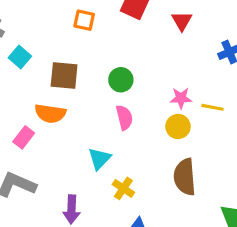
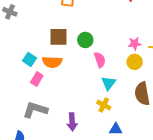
cyan square: (20, 57) -> (29, 59), moved
green circle: (121, 80) -> (85, 40), moved
cyan triangle: (99, 159) -> (108, 83), moved

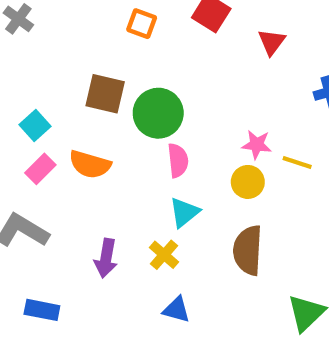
green circle: (85, 40) -> (158, 113), size x1.5
orange semicircle: (52, 62) -> (90, 164), moved
purple arrow: (72, 122) -> (106, 258), moved

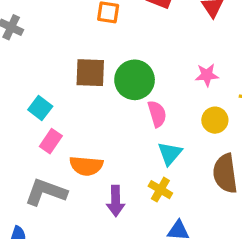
pink star: (257, 145) -> (207, 75), moved
orange semicircle: (90, 164) -> (86, 166), moved

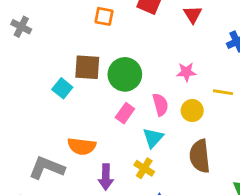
cyan square: (40, 108) -> (62, 88), moved
pink semicircle: (157, 114) -> (160, 105), moved
pink rectangle: (51, 141) -> (125, 113), moved

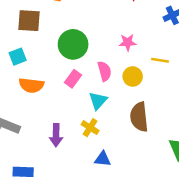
brown square: (87, 67) -> (29, 21), moved
cyan square: (62, 88) -> (18, 57), turned 30
orange semicircle: (82, 146) -> (31, 85), moved

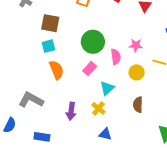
brown square: (29, 21) -> (50, 23), moved
pink semicircle: (105, 71) -> (116, 57), moved
orange semicircle: (31, 85) -> (56, 70), turned -126
brown semicircle: (139, 117) -> (138, 105), size x0.7

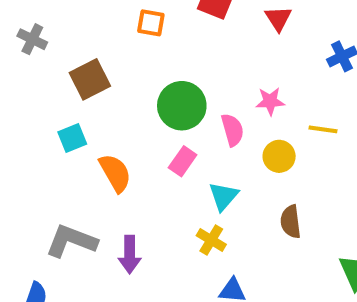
brown square: (50, 23) -> (90, 79), turned -30
cyan square: (48, 46) -> (72, 138), moved
purple arrow: (71, 111) -> (130, 254), moved

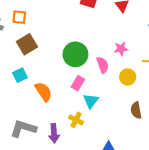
orange square: (151, 23) -> (19, 17), moved
cyan triangle: (223, 196) -> (91, 101), moved
yellow cross: (211, 240) -> (76, 120), moved

